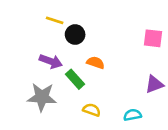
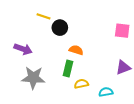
purple arrow: (51, 61) -> (23, 49), moved
green rectangle: (75, 79) -> (68, 68), moved, turned 56
yellow semicircle: (92, 110) -> (81, 84), moved, turned -32

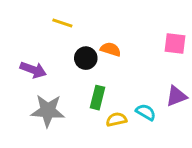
black circle: (60, 28) -> (86, 58), moved
orange semicircle: (76, 50) -> (111, 49), moved
cyan semicircle: (106, 92) -> (146, 112), moved, turned 40

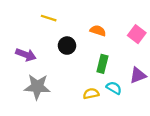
pink square: (175, 43) -> (137, 34), turned 30
orange semicircle: (111, 49) -> (98, 31), moved
green rectangle: (97, 98) -> (102, 64), moved

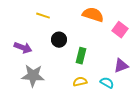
orange semicircle: (98, 31) -> (93, 15), moved, size x1.5
green rectangle: (102, 64) -> (81, 56), moved
cyan semicircle: (114, 88) -> (107, 83), moved

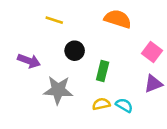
pink square: (120, 30) -> (152, 52), moved
gray star: (33, 76) -> (58, 90), moved
cyan semicircle: (107, 83) -> (124, 105), moved

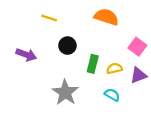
gray star: (58, 90) -> (65, 92), moved, turned 30
yellow semicircle: (101, 104) -> (114, 68), moved

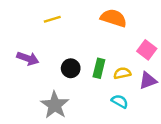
yellow line: (49, 18) -> (52, 19), turned -35
black circle: (67, 46) -> (71, 68), moved
gray star: (65, 92) -> (55, 105), moved

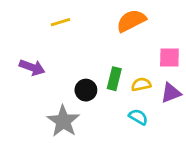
orange semicircle: (114, 18) -> (131, 21), turned -45
pink square: (147, 50) -> (169, 58), turned -36
black circle: (71, 68) -> (86, 90), moved

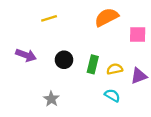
pink square: (169, 58) -> (138, 34), moved
black circle: (86, 90) -> (64, 60), moved
gray star: (63, 121) -> (51, 99), size x0.6

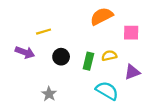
yellow line: (49, 18) -> (44, 32), moved
yellow semicircle: (115, 69) -> (109, 56), moved
cyan semicircle: (112, 95) -> (107, 91), size x1.5

